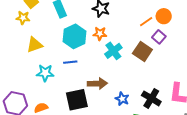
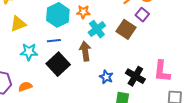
brown arrow: (97, 84) -> (85, 51), moved, turned -96
black square: (77, 100) -> (58, 64), moved, turned -30

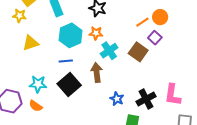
cyan star: (29, 52) -> (38, 84), moved
black cross: (135, 76) -> (146, 99), turned 30
orange semicircle: (25, 87) -> (36, 106), turned -128

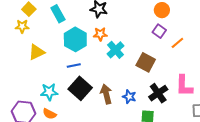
orange line: (142, 22) -> (177, 43), moved
brown square: (138, 52) -> (146, 62), moved
brown arrow: (97, 72) -> (106, 94), moved

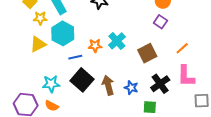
yellow star: (22, 26) -> (40, 18), moved
orange star: (100, 34) -> (95, 46), moved
cyan hexagon: (75, 39) -> (63, 33), moved
orange line: (177, 43) -> (182, 48), moved
brown square: (146, 62) -> (147, 53), turned 36

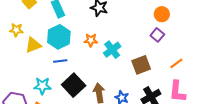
yellow star: (40, 18) -> (16, 30), moved
orange star: (95, 46) -> (91, 40), moved
blue line: (75, 57) -> (60, 61), moved

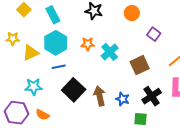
orange circle: (162, 14) -> (132, 13), moved
cyan star: (42, 86) -> (34, 87), moved

